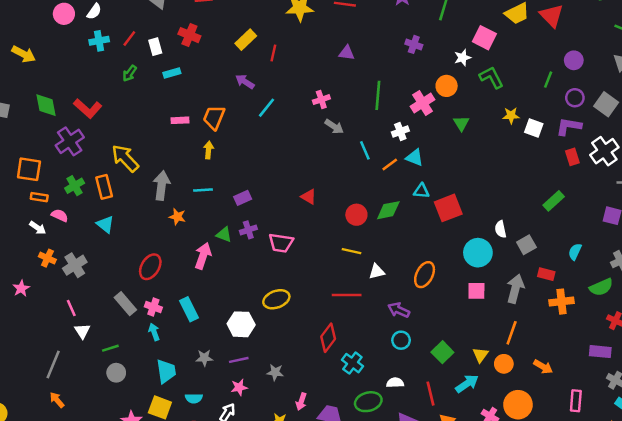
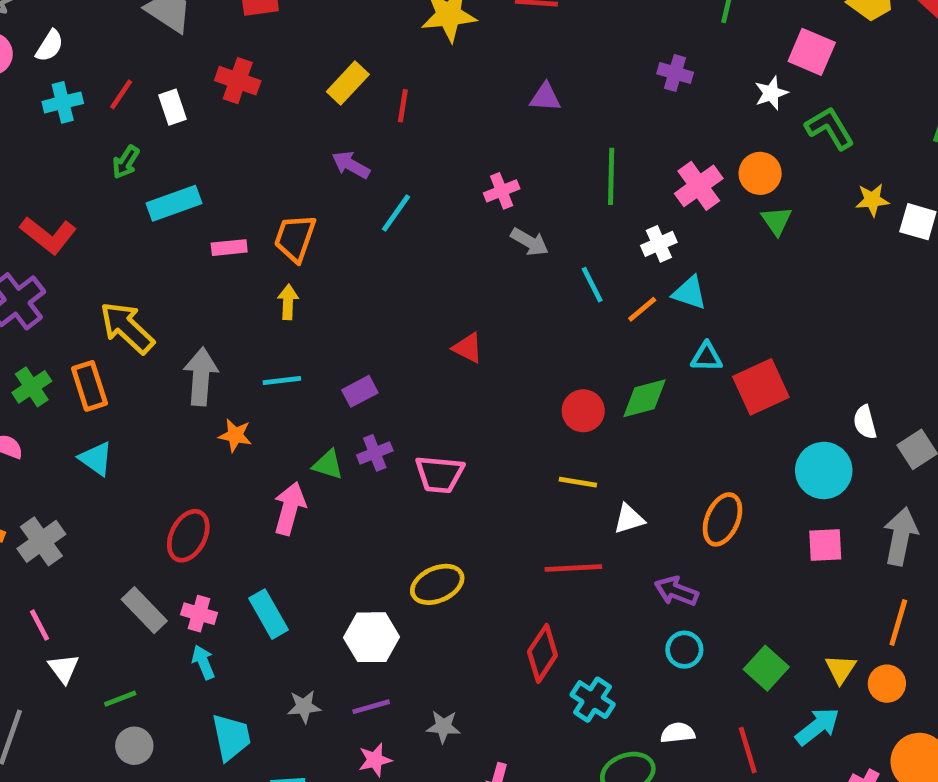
cyan rectangle: (172, 73) -> (174, 203), moved, size x1.5
orange circle: (447, 86) -> (760, 173), moved
red triangle: (309, 197) -> (468, 348), moved

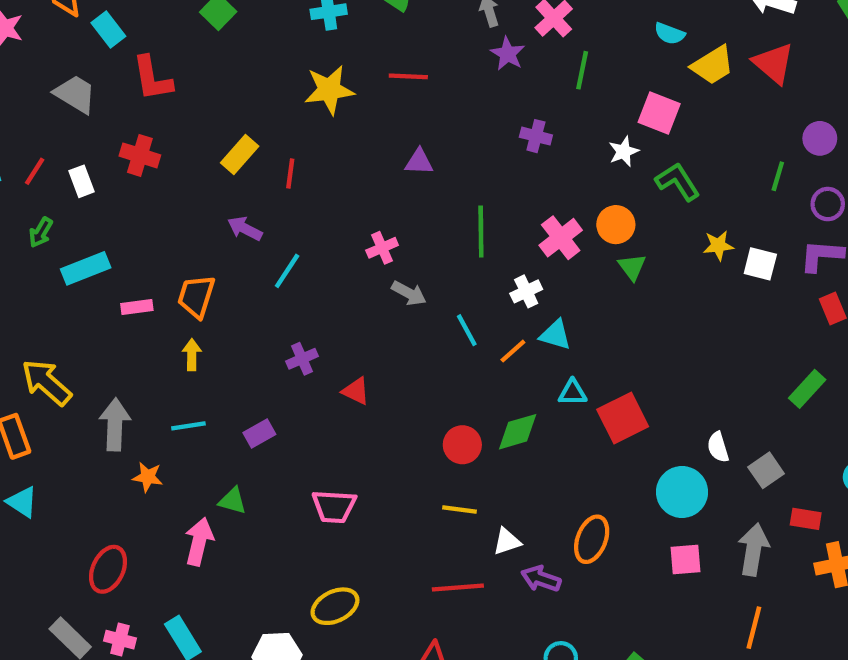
purple cross: (375, 453) -> (302, 359), moved
purple arrow: (676, 591) -> (541, 579), moved

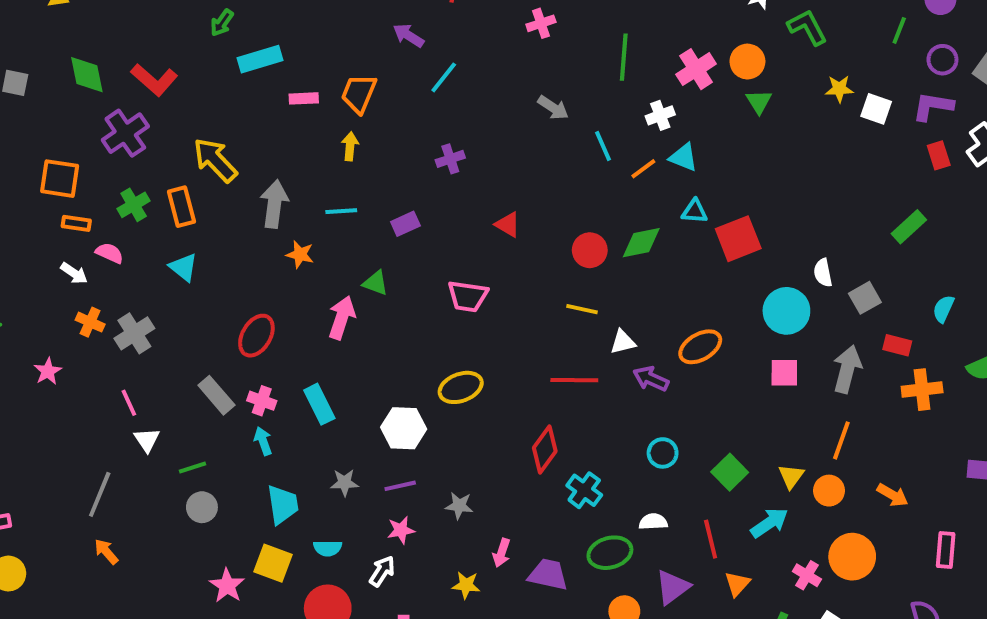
pink cross: (382, 248) -> (541, 23), moved
red triangle: (356, 391) -> (508, 225), moved
orange ellipse: (592, 539) -> (700, 347), turned 33

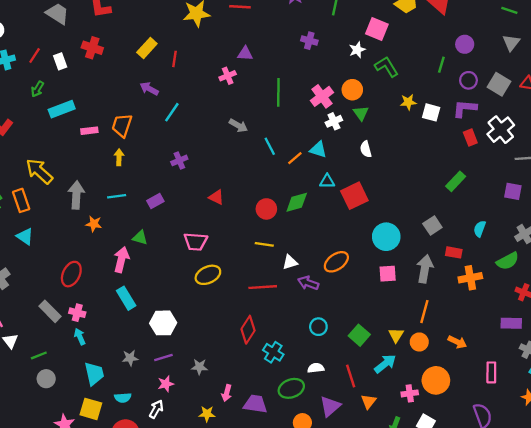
white cross: (660, 115) -> (334, 121), moved
white semicircle: (823, 273) -> (366, 149), moved
yellow ellipse: (461, 387) -> (208, 275), moved
cyan rectangle: (319, 404) -> (126, 298), moved
pink cross: (807, 575) -> (410, 393), turned -35

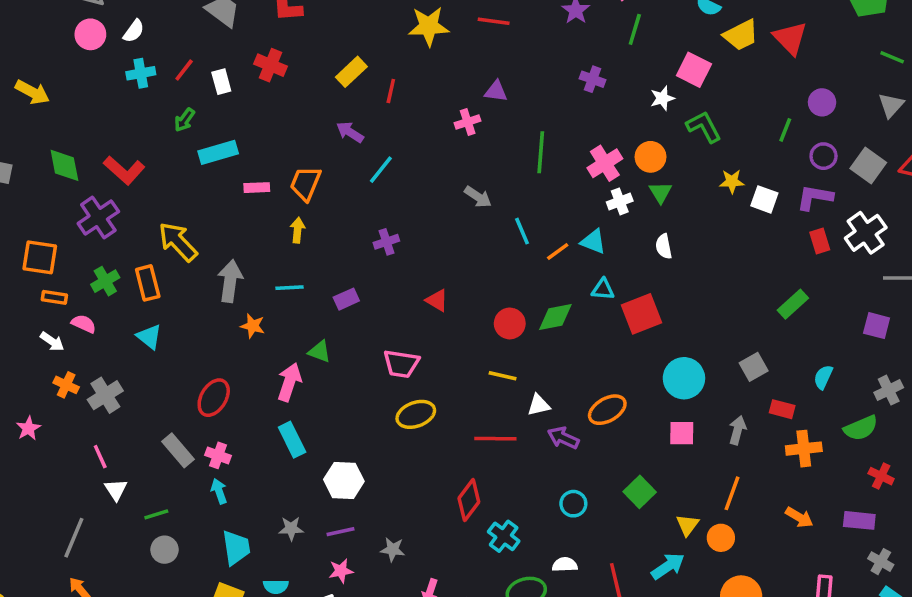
gray arrow: (425, 269) -> (737, 430), size x0.7
green square: (359, 335) -> (640, 492), moved
orange arrow: (457, 342) -> (799, 517), moved

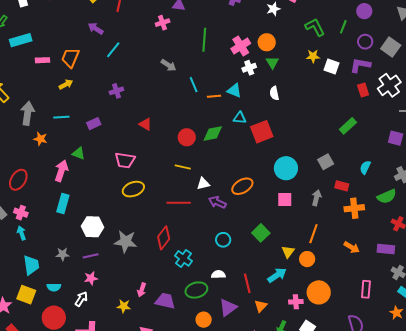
green L-shape: (704, 127) -> (315, 27), moved
yellow arrow: (298, 230) -> (66, 84), turned 56
orange line: (558, 251) -> (214, 96), turned 32
cyan rectangle: (292, 440) -> (63, 204), turned 42
gray star: (393, 549) -> (126, 241), moved, size x1.6

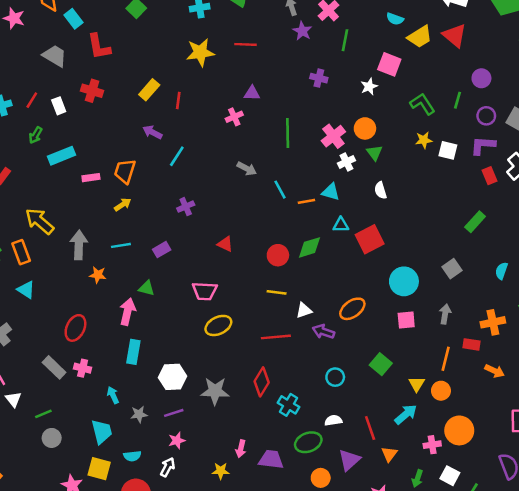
red rectangle: (342, 186) -> (471, 344), moved
cyan arrow: (21, 233) -> (113, 395), moved

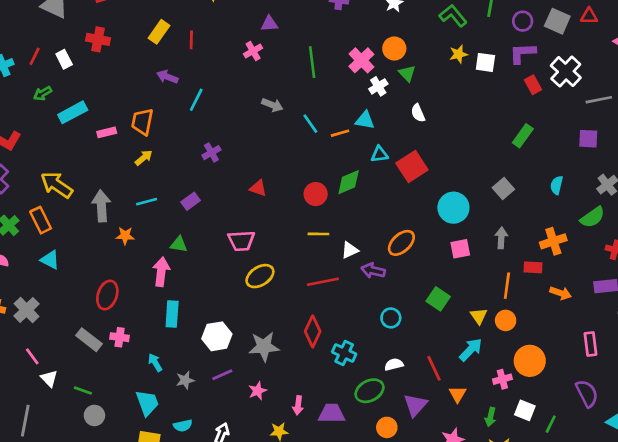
green arrow: (36, 135) -> (43, 93), turned 35
green line: (43, 414) -> (83, 391), turned 49
pink star: (177, 440) -> (258, 391), moved

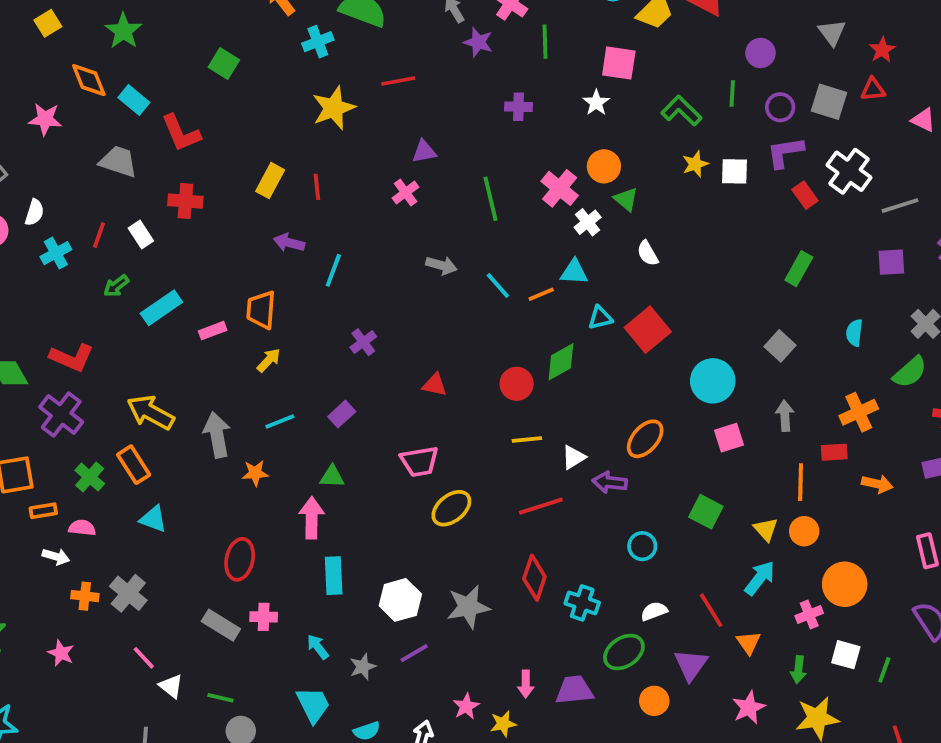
pink star: (258, 391) -> (466, 706), moved

